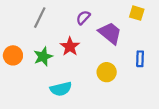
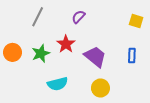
yellow square: (137, 13) -> (136, 21), moved
purple trapezoid: (110, 33) -> (95, 57), moved
yellow circle: (107, 72) -> (100, 88), moved

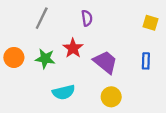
purple semicircle: (78, 17) -> (87, 18), turned 128
green star: (41, 53) -> (45, 59), turned 30

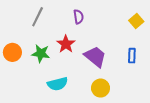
yellow square: (151, 23) -> (136, 21), turned 32

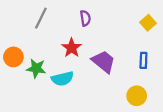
green star: (41, 53) -> (36, 68), moved
cyan semicircle: (58, 84) -> (62, 79), moved
yellow circle: (101, 88) -> (137, 96), moved

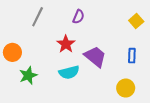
purple semicircle: (85, 18) -> (78, 17), turned 32
green star: (36, 68) -> (28, 75), moved, turned -30
cyan semicircle: (62, 79) -> (69, 72), moved

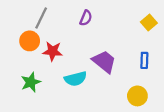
red star: (66, 44) -> (53, 51), moved, turned -30
orange circle: (12, 52) -> (30, 41), moved

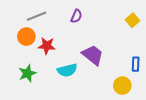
gray line: (41, 18) -> (37, 16), turned 42
blue rectangle: (144, 60) -> (136, 64), moved

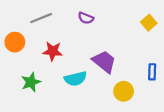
purple semicircle: (76, 16) -> (86, 18), turned 88
orange circle: (26, 37) -> (15, 42), moved
yellow circle: (122, 86) -> (124, 91), moved

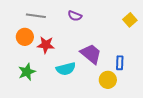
gray line: (41, 18) -> (36, 16), turned 30
orange circle: (15, 42) -> (25, 37), moved
blue rectangle: (152, 72) -> (120, 63), moved

